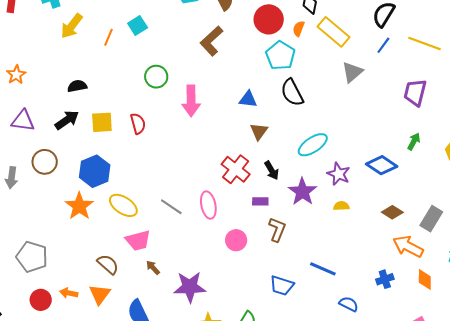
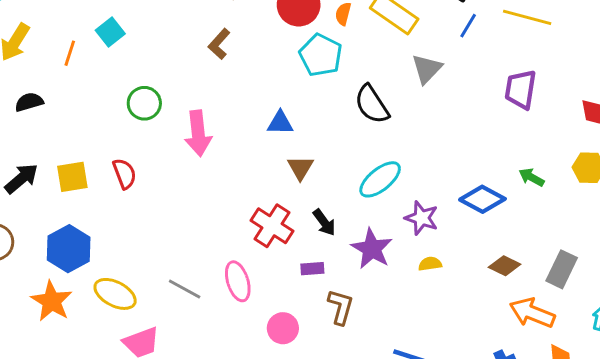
brown L-shape: (211, 41) -> (219, 44), size x0.7
black semicircle: (77, 86) -> (29, 102), moved
black semicircle: (292, 93) -> (372, 104), moved
green arrow: (414, 141) -> (531, 177), moved, turned -84

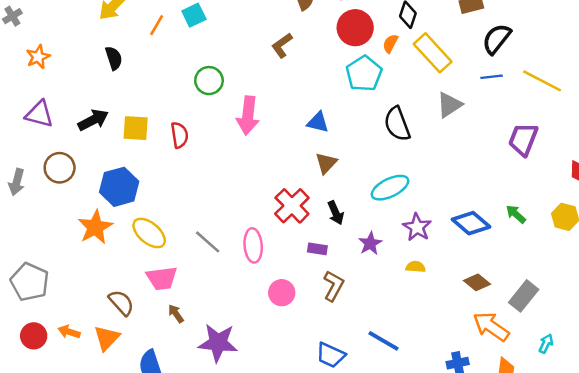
blue line: (468, 26) -> (492, 77), turned 40
black semicircle: (29, 102) -> (114, 58), turned 75
purple star: (372, 249) -> (370, 243), size x0.7

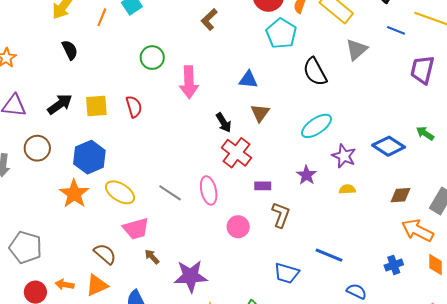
blue line: (492, 77) -> (396, 30), moved, turned 36
black arrow: (336, 213) -> (224, 123), moved
brown diamond: (477, 282) -> (401, 195), turned -35
orange triangle: (107, 338) -> (97, 285), turned 30

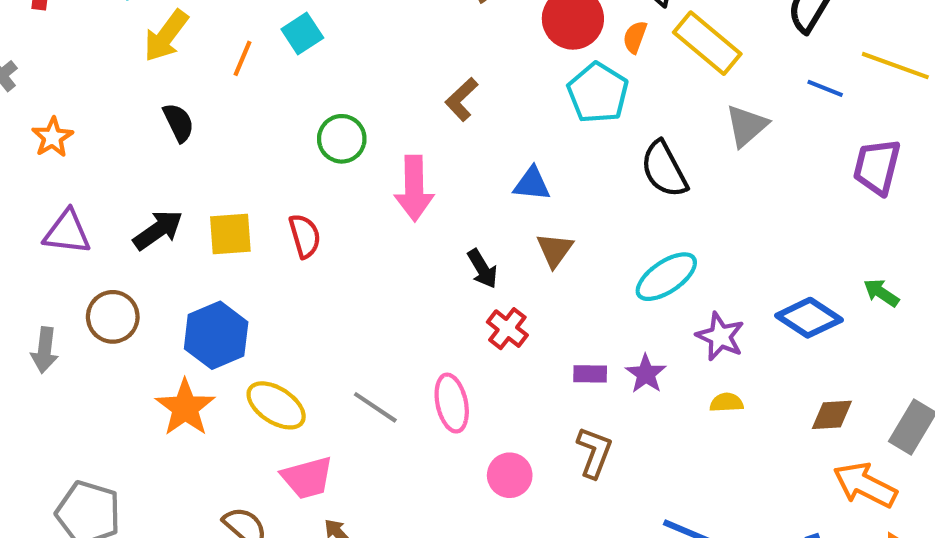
brown L-shape: (209, 20) -> (462, 99), moved
red cross: (236, 153) -> (507, 329), size x0.7
purple rectangle: (263, 186) -> (590, 374), moved

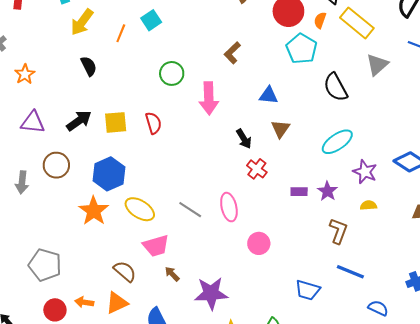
brown L-shape: (594, 452) -> (338, 231), moved

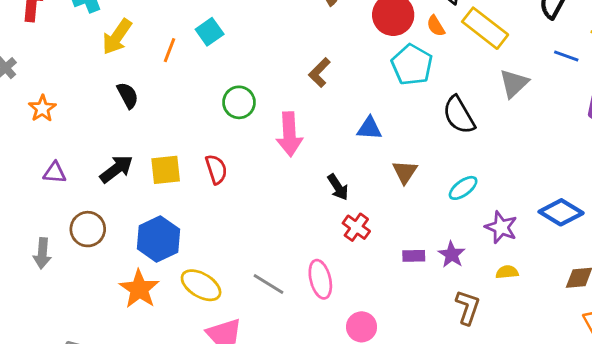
orange semicircle: (320, 20) -> (436, 26), turned -49
purple triangle: (33, 122) -> (55, 173), size x0.7
brown triangle: (280, 129) -> (405, 172), moved
cyan ellipse: (337, 142) -> (463, 188), size x0.7

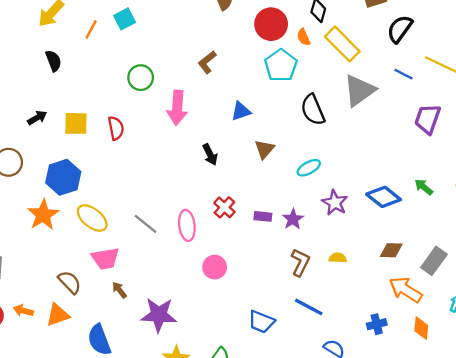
gray triangle: (514, 83) -> (359, 90), size x1.4
blue triangle: (369, 128) -> (241, 111), turned -30
black arrow: (116, 169) -> (37, 118), size x0.7
red cross: (356, 227) -> (224, 207), moved
yellow semicircle: (507, 272) -> (338, 258), moved

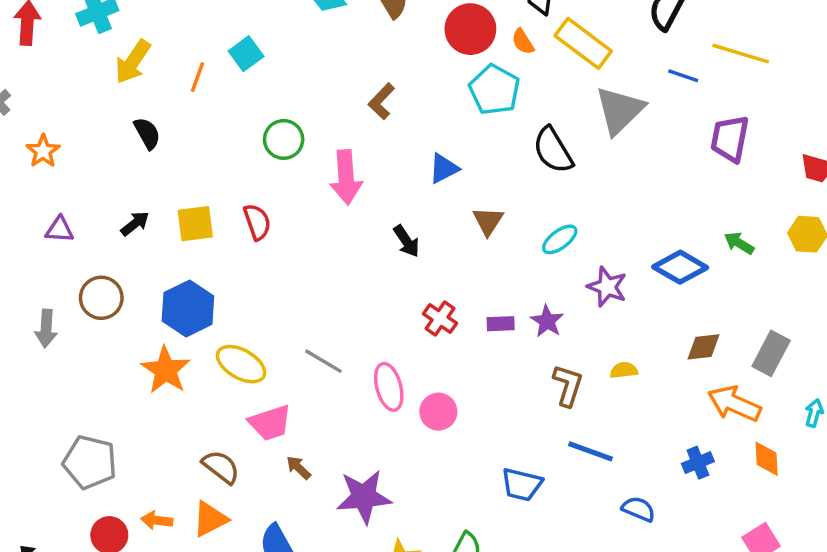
pink ellipse: (187, 225) -> (389, 387), moved

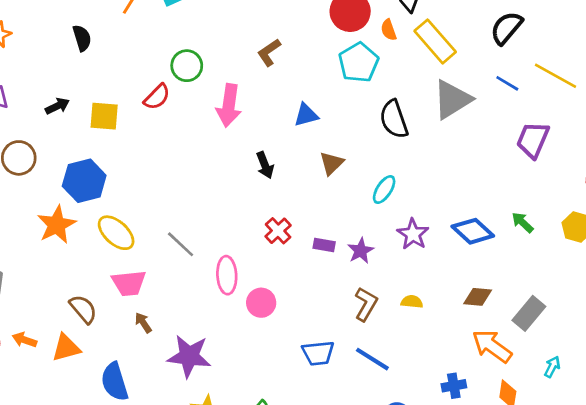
red semicircle: (257, 222) -> (157, 97), moved, turned 52
cyan ellipse: (560, 239) -> (384, 190), turned -32
blue trapezoid: (522, 484) -> (318, 353), moved, turned -32

